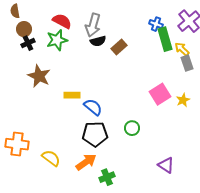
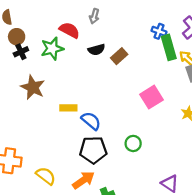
red semicircle: (62, 21) -> (69, 30), moved
gray arrow: (93, 25) -> (94, 16), moved, size x0.6
pink square: (160, 94) -> (151, 97), moved

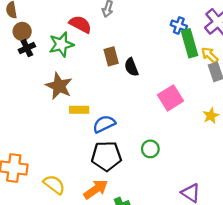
black semicircle: (96, 50) -> (131, 67), moved, turned 84
brown rectangle: (119, 56) -> (111, 56), moved, turned -63
brown star: (33, 87) -> (59, 86), moved
blue semicircle: (91, 121) -> (104, 124), turned -66

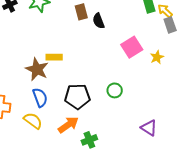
brown star: (59, 86) -> (37, 69), moved
yellow star: (211, 116) -> (157, 57), moved
blue semicircle: (104, 124) -> (40, 98), moved, turned 96

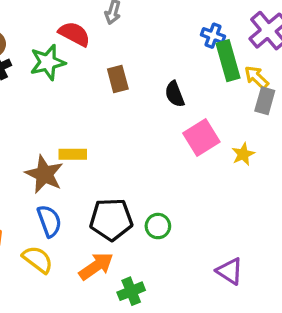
black semicircle: (98, 21) -> (175, 94), moved
gray rectangle: (170, 25) -> (265, 101), turned 35
green circle: (115, 90) -> (158, 226), moved

